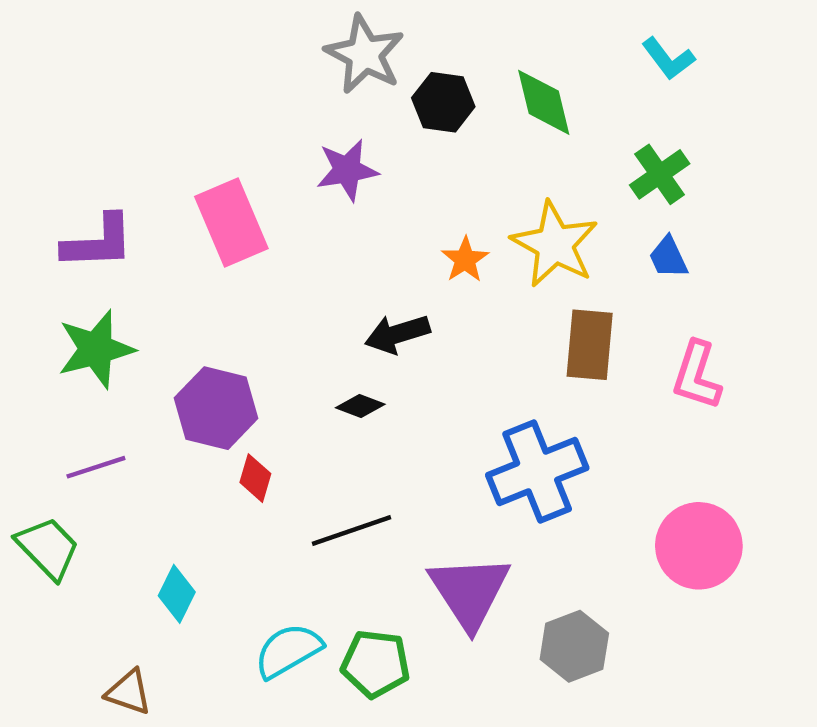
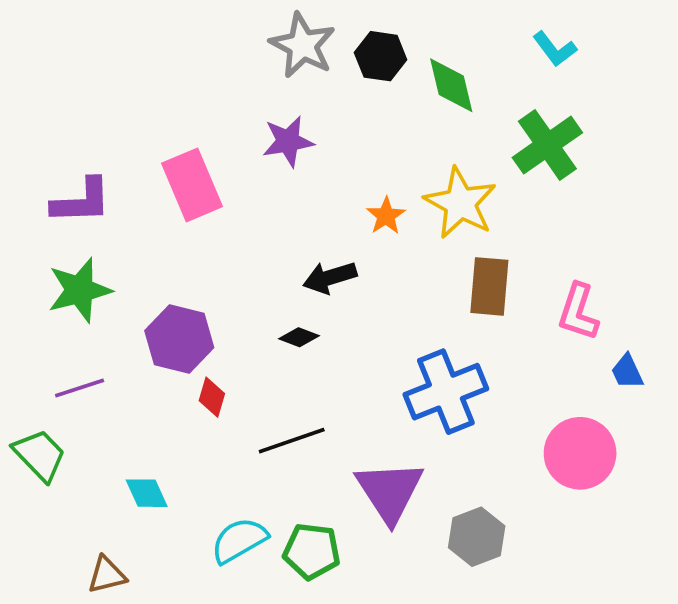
black hexagon: (443, 102) -> (381, 56), moved
green cross: (660, 174) -> (547, 145), size x1.4
blue trapezoid: (668, 257) -> (627, 372), moved
cyan diamond: (177, 594) -> (147, 493), turned -51
brown triangle: (129, 692) -> (107, 575), turned -33

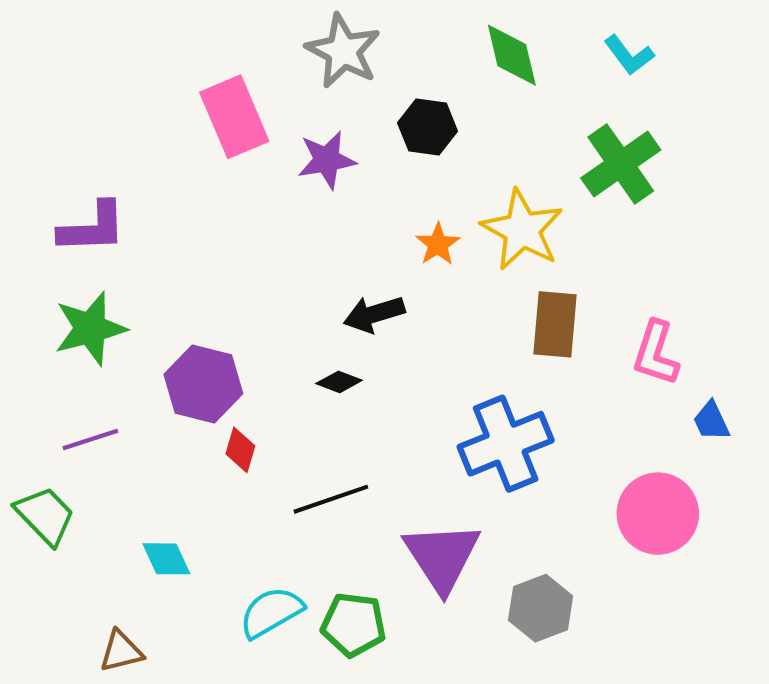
black hexagon: (381, 56) -> (428, 127), moved
green diamond: (451, 85) -> (512, 55), moved
pink rectangle: (192, 185) -> (234, 117), moved

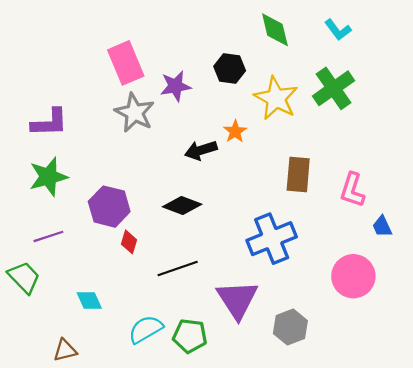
gray star: (343, 51) -> (135, 113), moved
yellow star: (522, 230) -> (276, 98), moved
black arrow: (374, 314) -> (201, 150), moved
black diamond: (339, 382) -> (182, 205), size x1.6

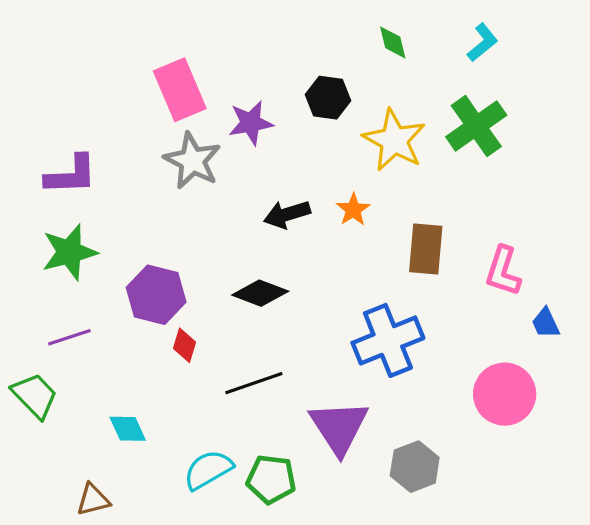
green diamond: (275, 30) -> (393, 42), size x0.7
cyan L-shape: (338, 30) -> (483, 42), turned -92
orange star: (235, 131) -> (353, 210), moved

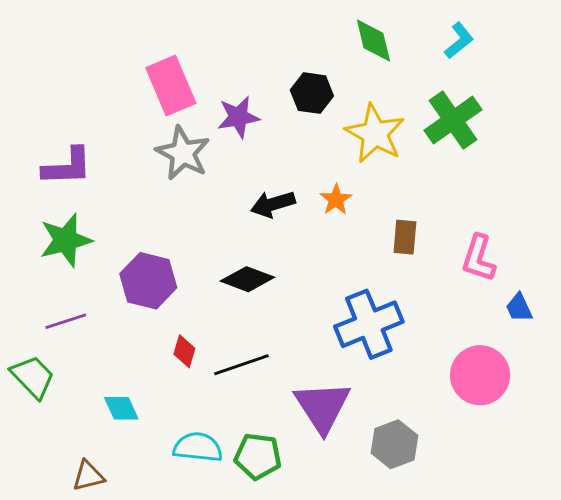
green diamond: (393, 42) -> (373, 41), size x1.4
brown rectangle: (426, 249) -> (405, 237), size x0.7
red diamond: (184, 345) -> (184, 351), moved
cyan semicircle: (208, 470) -> (198, 447), turned 36

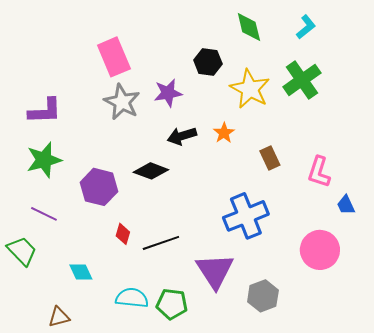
purple star: (238, 117) -> (168, 93), moved
brown rectangle: (405, 237) -> (270, 158), turned -30
black diamond: (247, 279) -> (151, 171), moved
purple line: (66, 321) -> (44, 214), turned 44

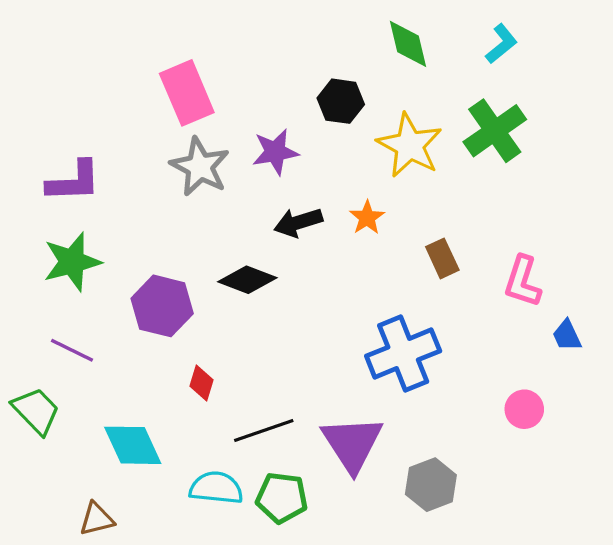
black line: (161, 243) -> (264, 431), moved
pink circle: (320, 250) -> (524, 409), size x0.6
cyan diamond: (81, 272) -> (133, 445), size x1.5

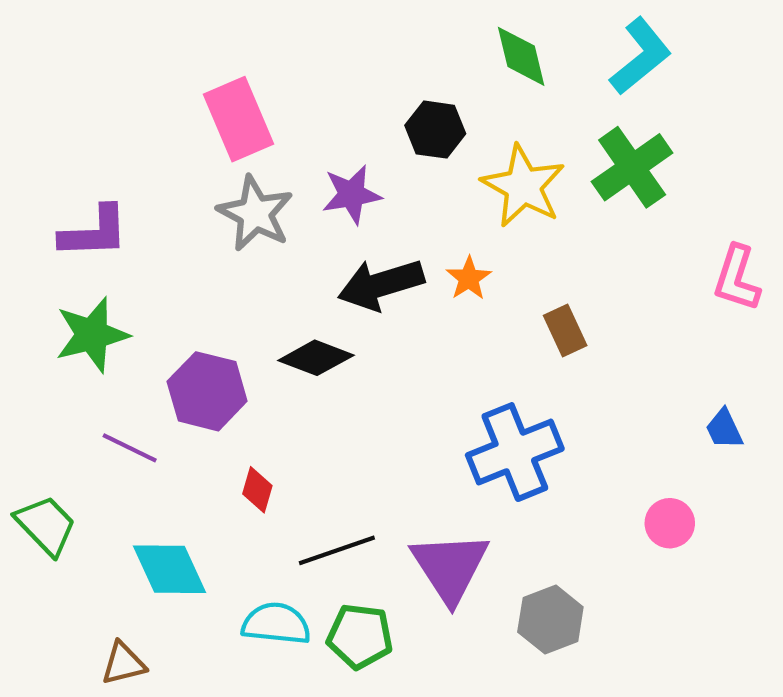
cyan L-shape: (501, 44) -> (640, 56), size x1.5
black arrow: (298, 222) -> (381, 285), size x1.4
pink L-shape: (523, 281) -> (737, 278), moved
purple line: (72, 350) -> (130, 448), moved

